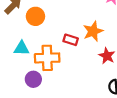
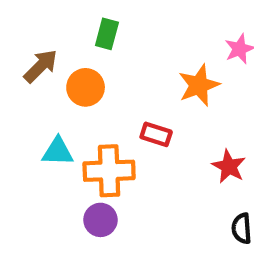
orange star: (93, 31) -> (199, 85), moved
purple circle: (33, 79) -> (100, 220), moved

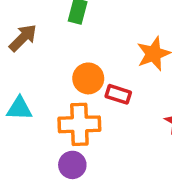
orange circle: (86, 87) -> (88, 78), moved
cyan triangle: (58, 151) -> (19, 108), moved

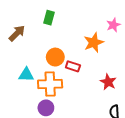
cyan triangle: (19, 108) -> (26, 75), moved

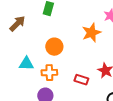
red rectangle: (73, 66) -> (81, 80), moved
orange cross: (50, 84) -> (49, 73), size x0.7

